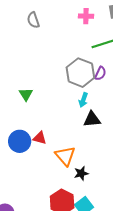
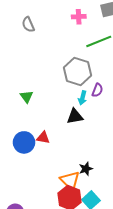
purple semicircle: (100, 73) -> (97, 90), moved
black triangle: (92, 119) -> (75, 116), moved
orange triangle: (65, 156) -> (70, 180), moved

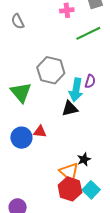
gray hexagon: (77, 72) -> (51, 70), moved
green triangle: (27, 97) -> (21, 92), size x1.6
cyan arrow: (82, 98) -> (76, 90), size x1.6

